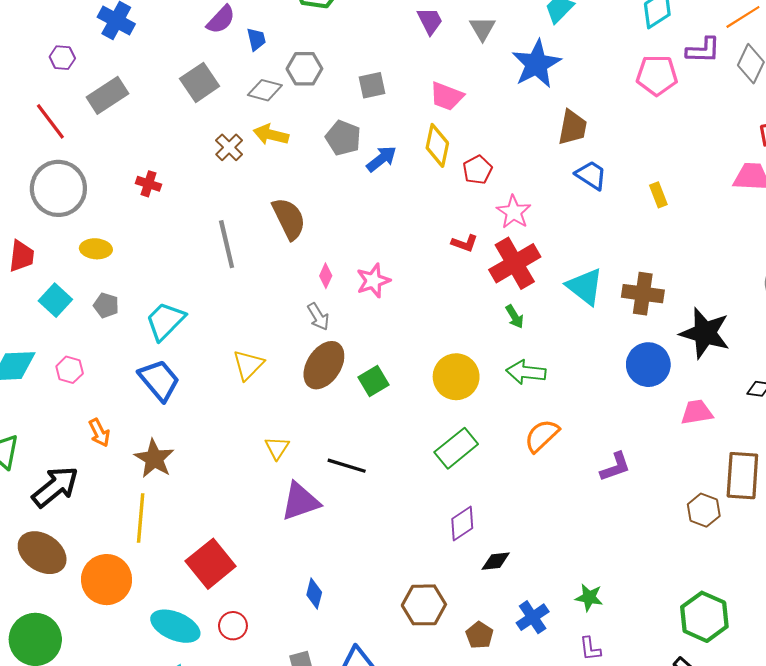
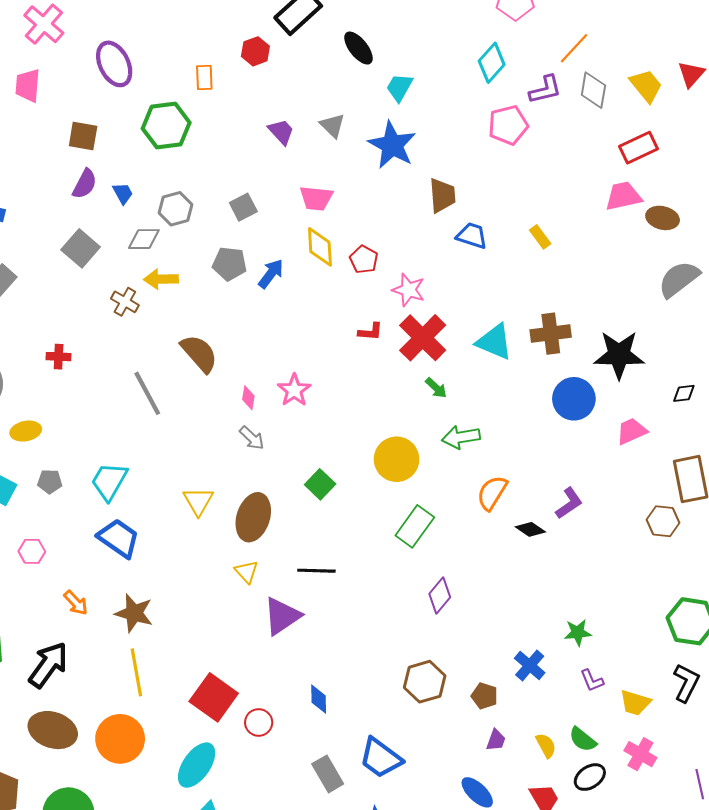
brown ellipse: (324, 365) -> (253, 517), moved
black diamond: (496, 561) -> (530, 529), moved, turned 56
cyan ellipse: (175, 626) -> (197, 765), turned -63
red circle: (233, 626) -> (259, 722), moved

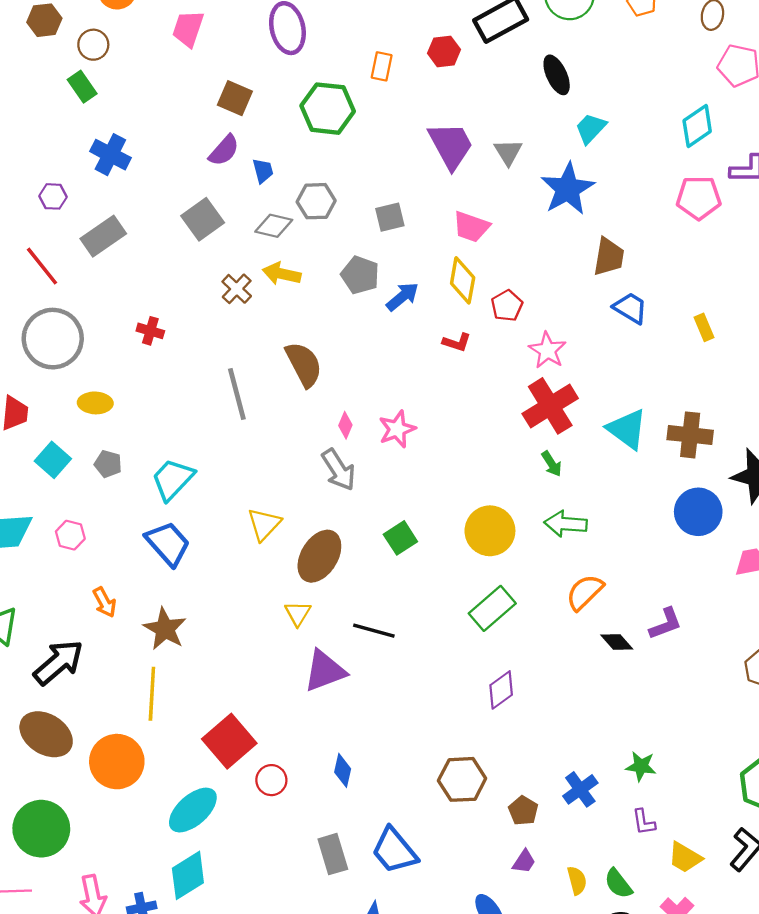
purple trapezoid: (281, 132) -> (451, 145), size x1.6
red L-shape: (370, 332) -> (457, 342), moved
gray arrow: (252, 438) -> (339, 470), size x1.4

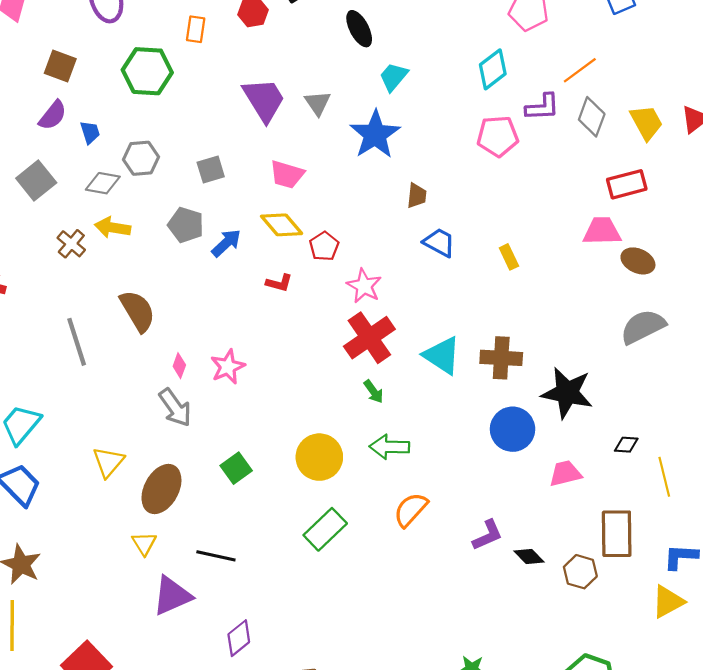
brown trapezoid: (609, 257) -> (417, 196), size x0.7
yellow diamond: (463, 280) -> (282, 225), turned -48
black diamond: (617, 642) -> (529, 557), moved
purple diamond: (501, 690) -> (239, 638), moved

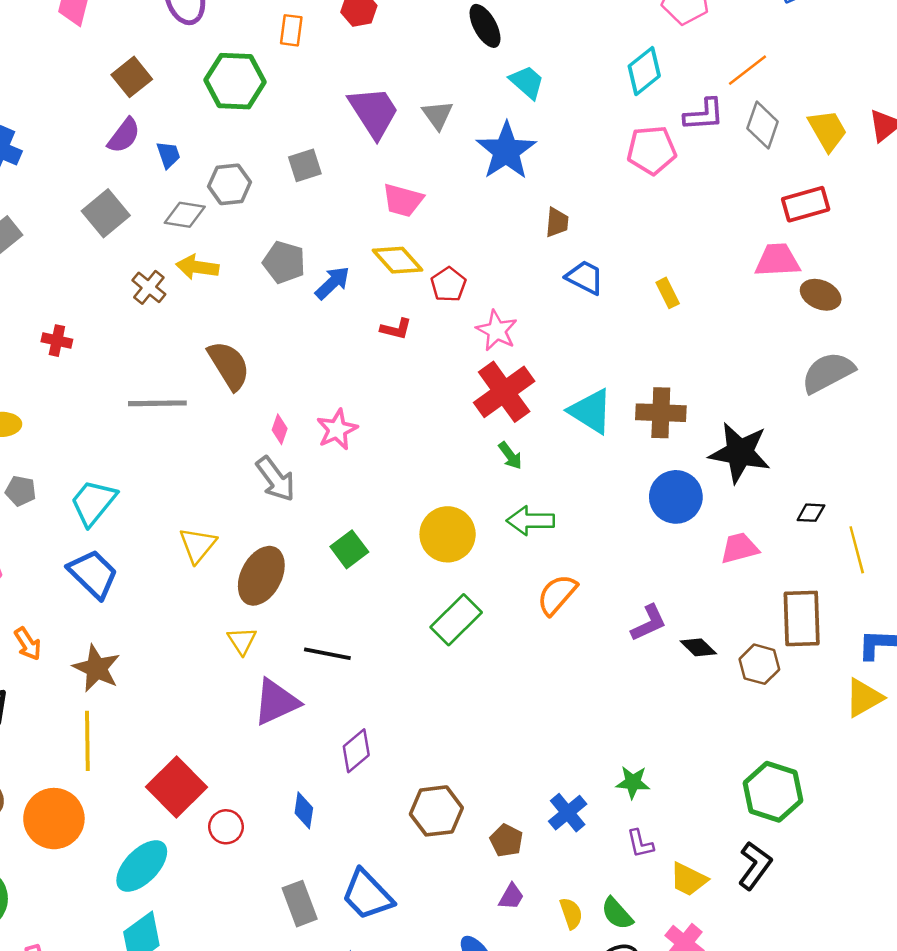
brown square: (60, 66) -> (132, 77), turned 32
cyan trapezoid: (394, 77) -> (527, 82), turned 92
gray square: (211, 169) -> (305, 165), moved
gray line: (77, 342) -> (157, 403), turned -72

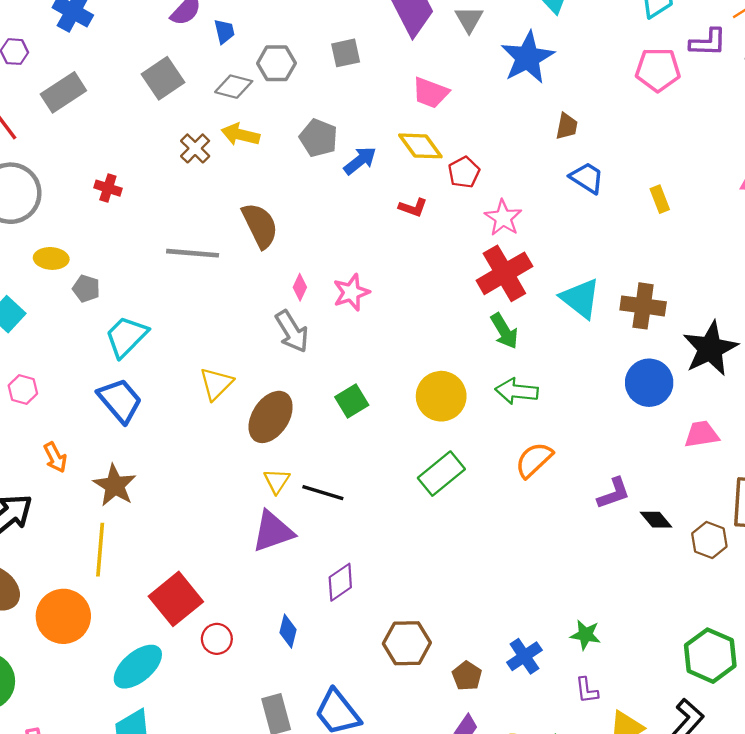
black star: (740, 453) -> (710, 349), turned 30
green arrow: (510, 456) -> (504, 331), size x1.4
gray pentagon: (21, 491) -> (86, 289), moved
yellow triangle: (242, 641) -> (277, 481), moved

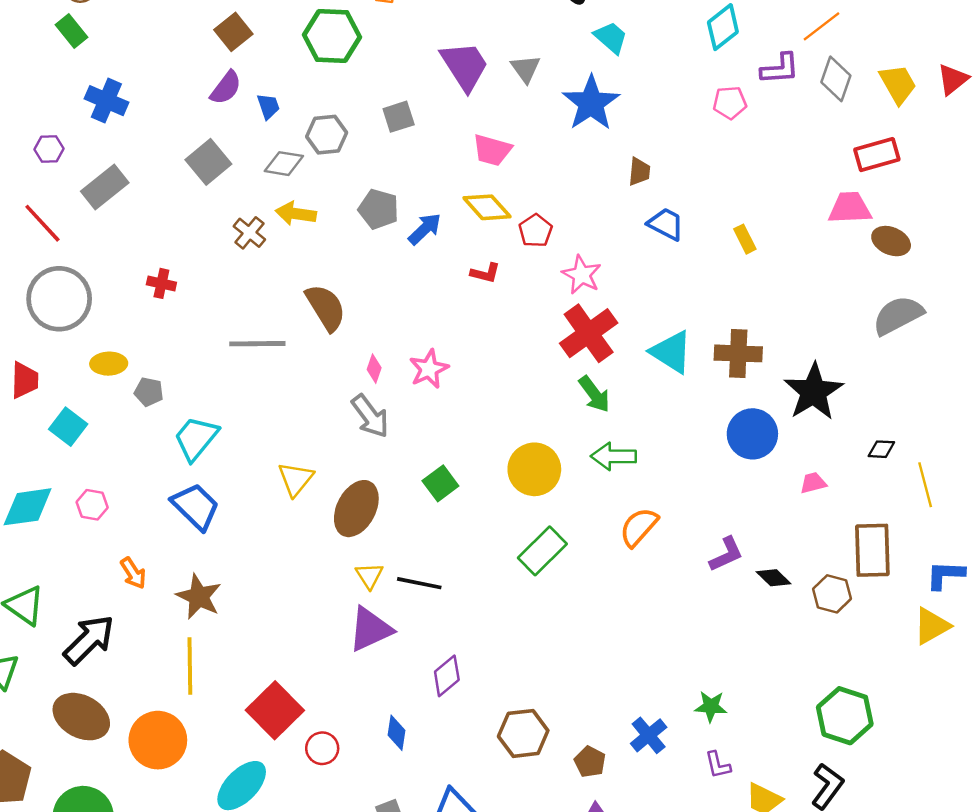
pink pentagon: (658, 70) -> (730, 103), size x0.7
pink trapezoid: (702, 434) -> (813, 483), size x0.7

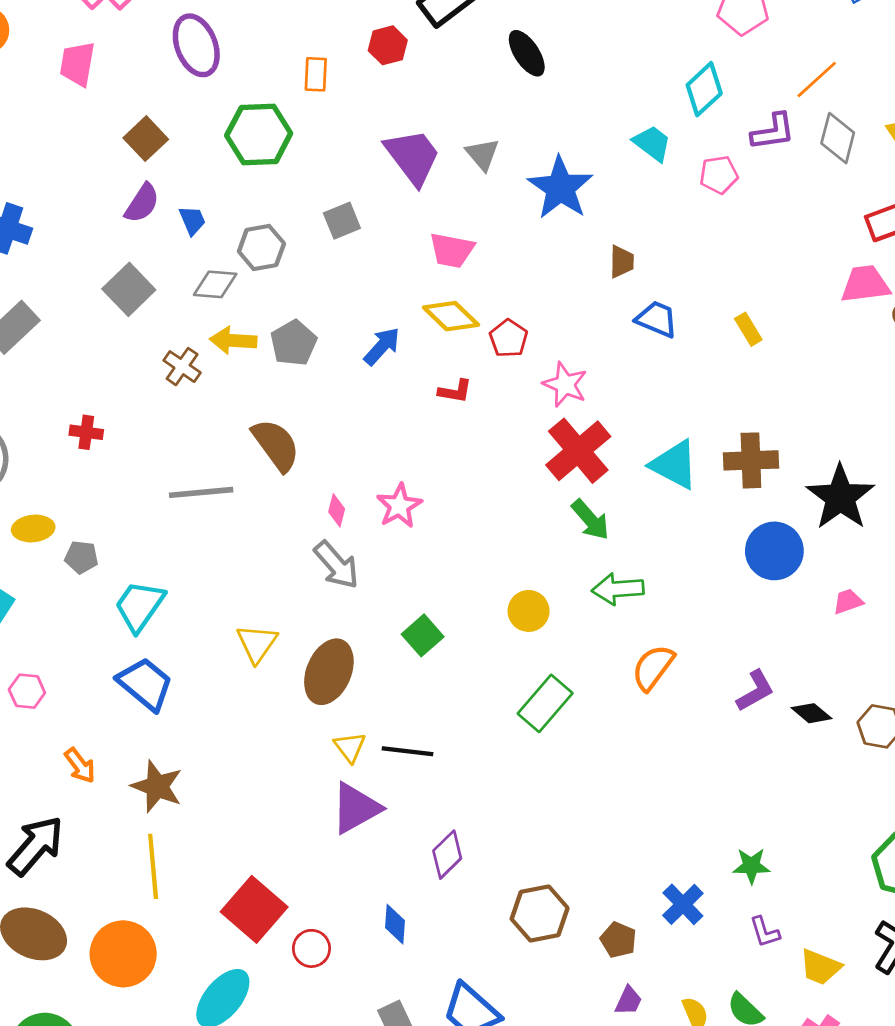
cyan trapezoid: (611, 37) -> (652, 143), moved
gray pentagon: (379, 209) -> (294, 343), moved, turned 30
yellow circle: (534, 469) -> (529, 611), size x0.7

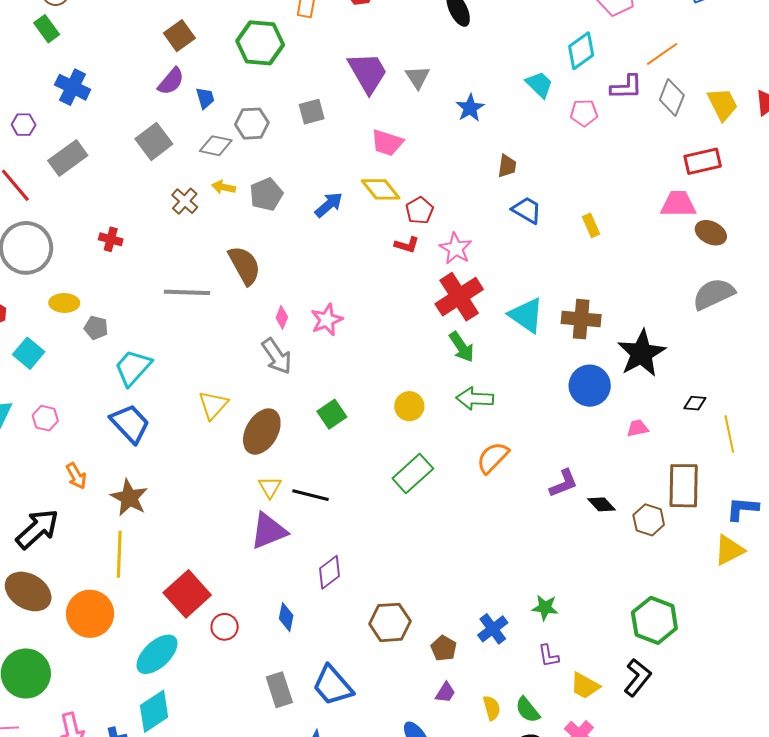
blue star: (560, 188) -> (470, 108), size x0.6
yellow arrow: (233, 340) -> (224, 187), size x0.7
red L-shape: (455, 391) -> (407, 245), moved

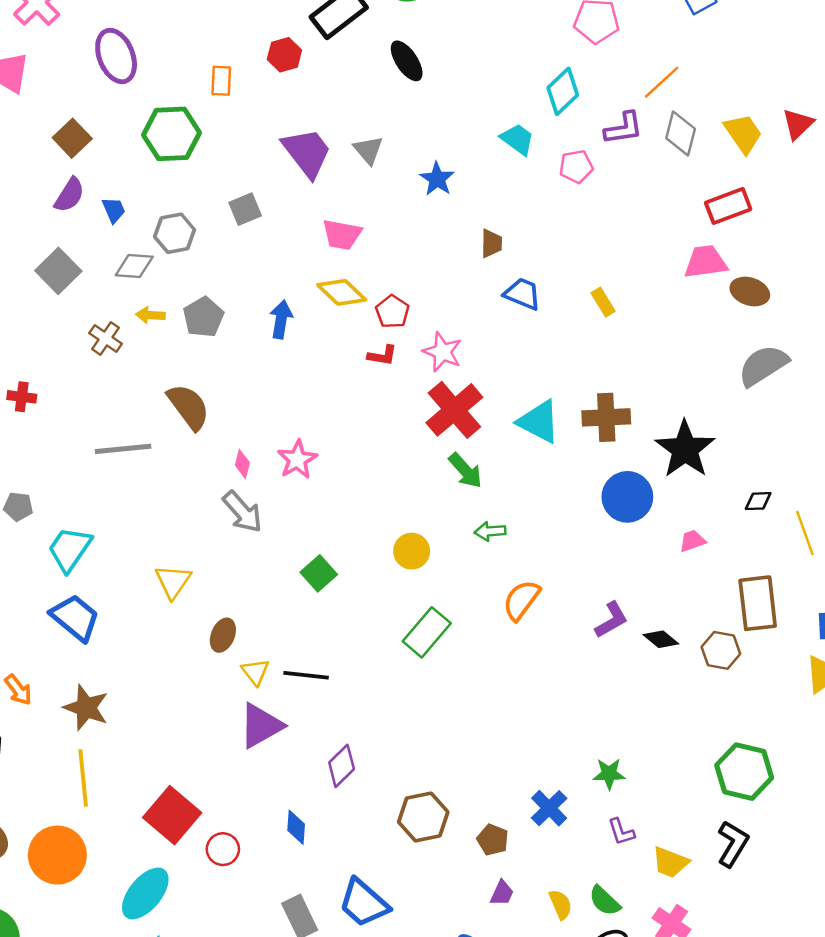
blue arrow: (329, 205) -> (281, 319), turned -32
green arrow: (475, 399) -> (490, 531), size x0.7
brown ellipse: (262, 432) -> (223, 635), moved, size x0.6

